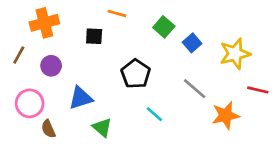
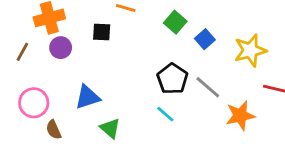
purple circle: (51, 66) -> (61, 48), moved
black pentagon: (136, 74) -> (172, 79), moved

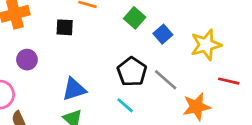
purple circle: (61, 48) -> (27, 60), moved
blue triangle: (87, 97) -> (74, 89), moved

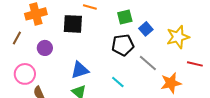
green square: (135, 18) -> (125, 17), turned 35
black square: (65, 27) -> (73, 24), size x1.5
black pentagon: (132, 72) -> (123, 45), moved, turned 30

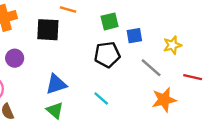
blue square: (146, 29) -> (134, 36), turned 32
yellow star: (178, 37) -> (172, 45), size x0.7
gray line: (148, 63) -> (151, 68), moved

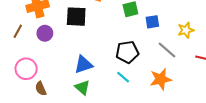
black pentagon: (107, 55) -> (127, 52), moved
purple circle: (15, 58) -> (45, 33), moved
orange star: (164, 100) -> (161, 79), moved

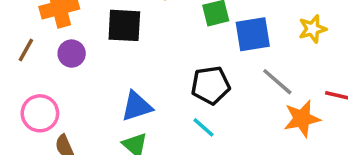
blue square: (152, 22) -> (253, 34), size x1.5
yellow star: (186, 30) -> (313, 29), moved
orange star: (161, 79) -> (302, 119), moved

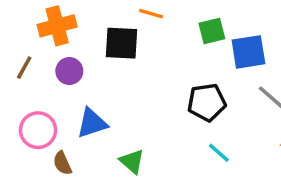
blue triangle: (137, 106) -> (92, 123), moved
cyan line: (203, 127) -> (219, 153), moved

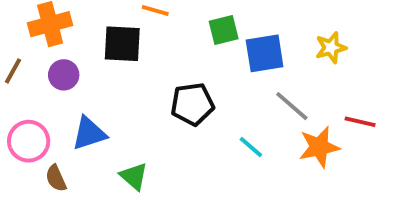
black pentagon: (207, 102) -> (192, 104), moved
cyan line: (219, 153) -> (251, 147), moved

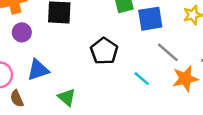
black pentagon: (192, 104) -> (104, 51), turned -30

